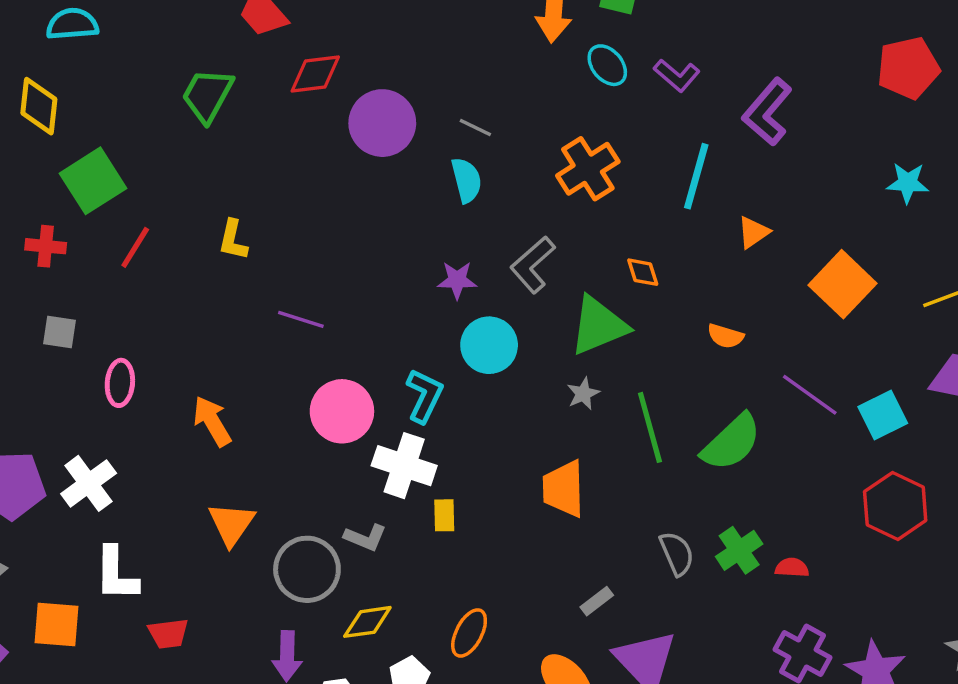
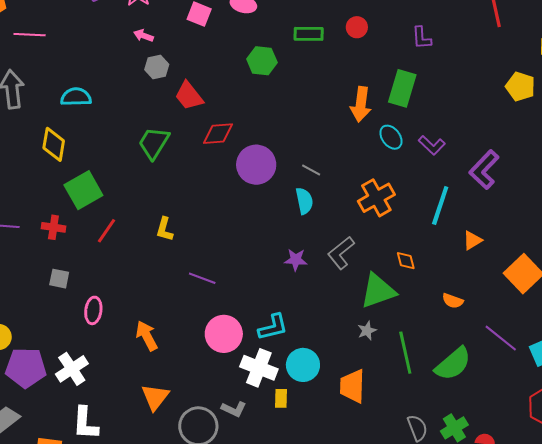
cyan circle: (489, 345) -> (303, 365), moved
cyan L-shape: (424, 396) -> (273, 327), turned 48

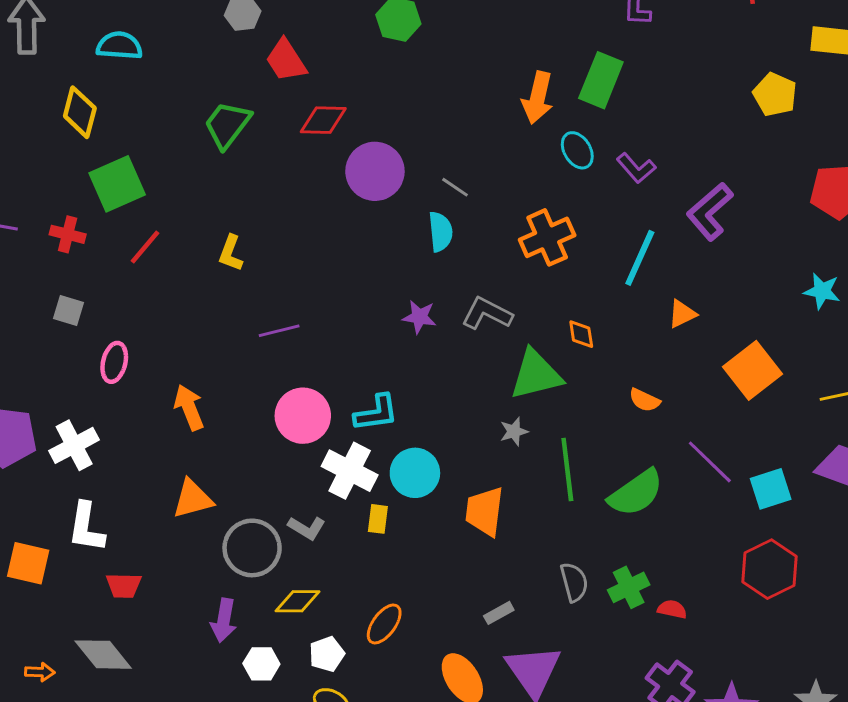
gray L-shape: (341, 253) -> (487, 313), turned 60
purple line: (202, 278) -> (279, 331), turned -40
orange triangle: (155, 397) -> (193, 499), turned 32

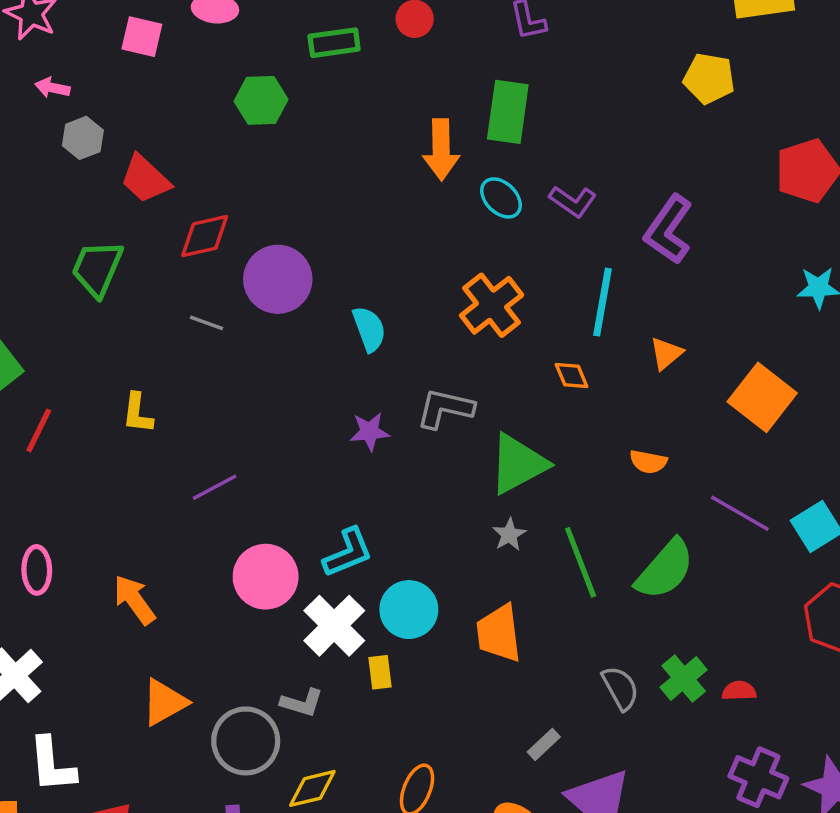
gray line: (455, 187) -> (207, 323), moved
orange diamond: (581, 334) -> (572, 376), moved
white cross: (350, 471) -> (334, 626), turned 32

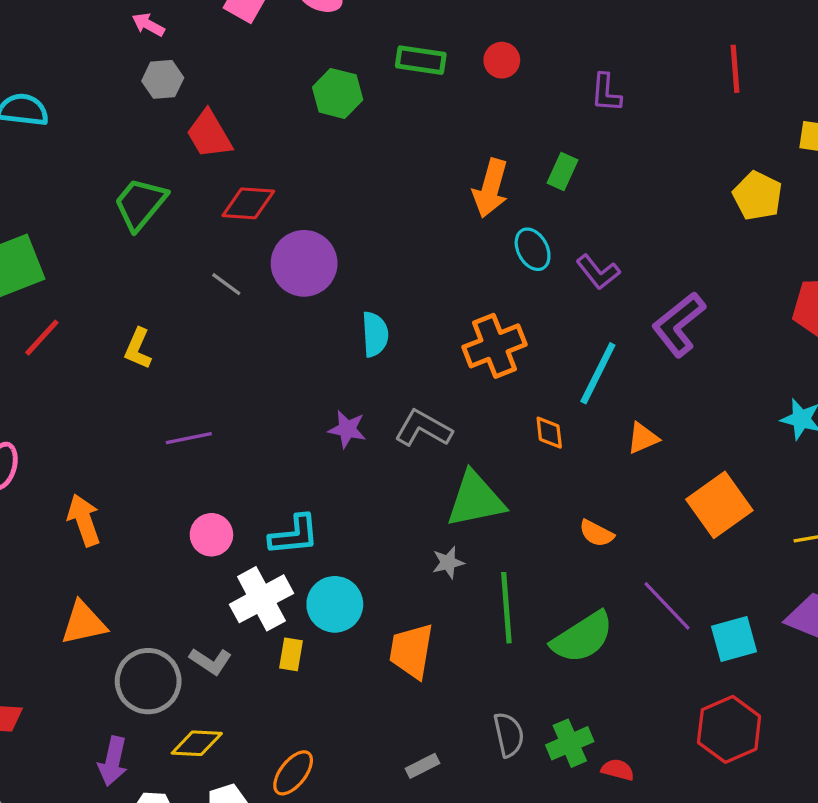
green rectangle: (508, 112) -> (562, 172), size x0.6
pink circle: (266, 577) -> (211, 535), size x0.7

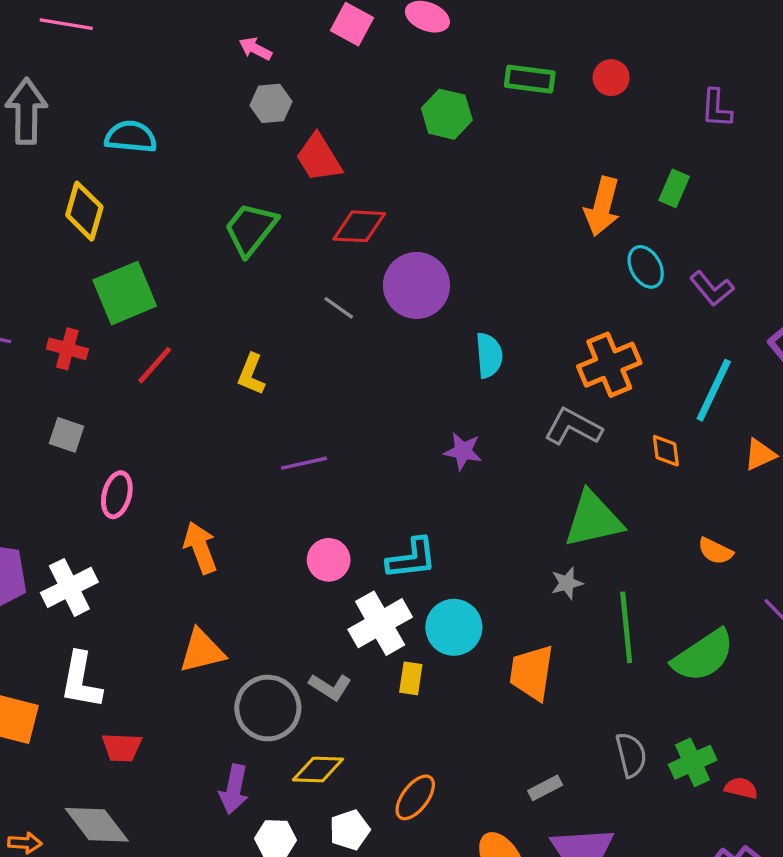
gray L-shape: (423, 428) -> (573, 427), moved

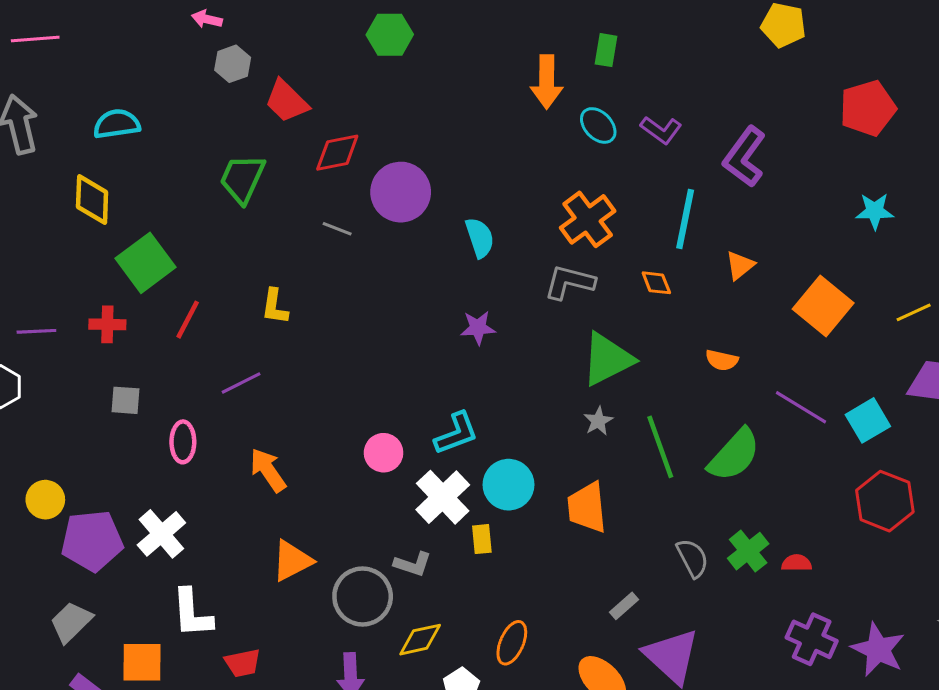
purple line: (304, 463) -> (241, 383), moved

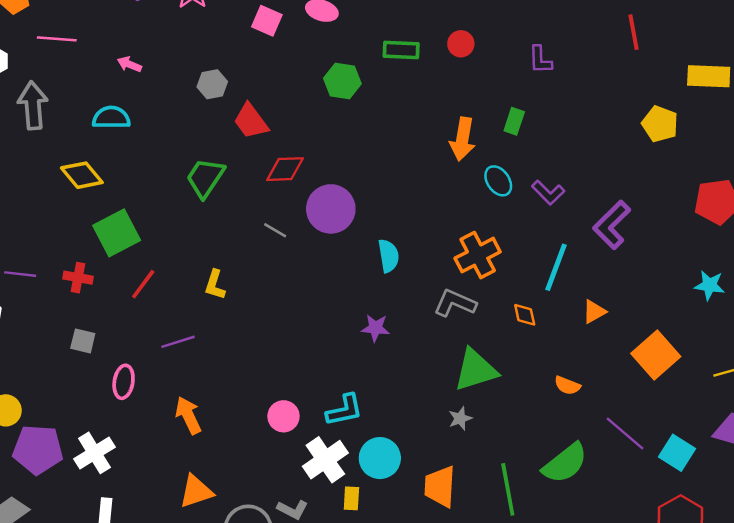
pink arrow: (207, 19) -> (129, 64), moved
yellow diamond: (92, 199) -> (82, 175), turned -51
cyan square: (868, 420) -> (677, 453), turned -36
green line: (660, 447) -> (508, 489), moved

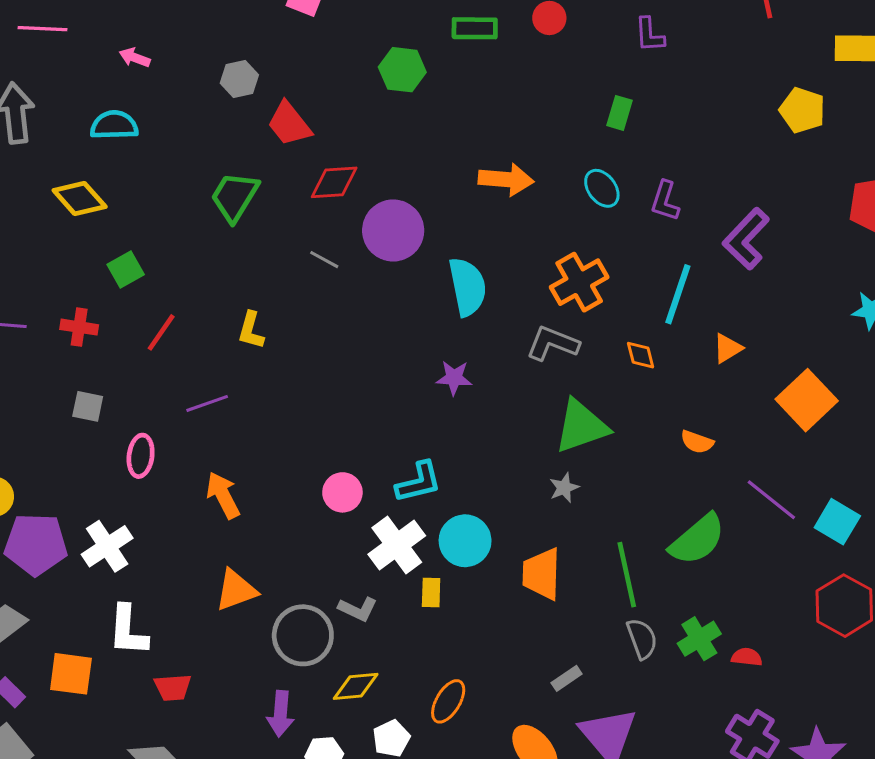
orange arrow: (462, 139) -> (506, 179), moved, turned -93
purple L-shape: (548, 193) -> (665, 201), turned 64
green square: (117, 233) -> (126, 269), size x0.6
cyan semicircle: (389, 256) -> (467, 287), size x1.4

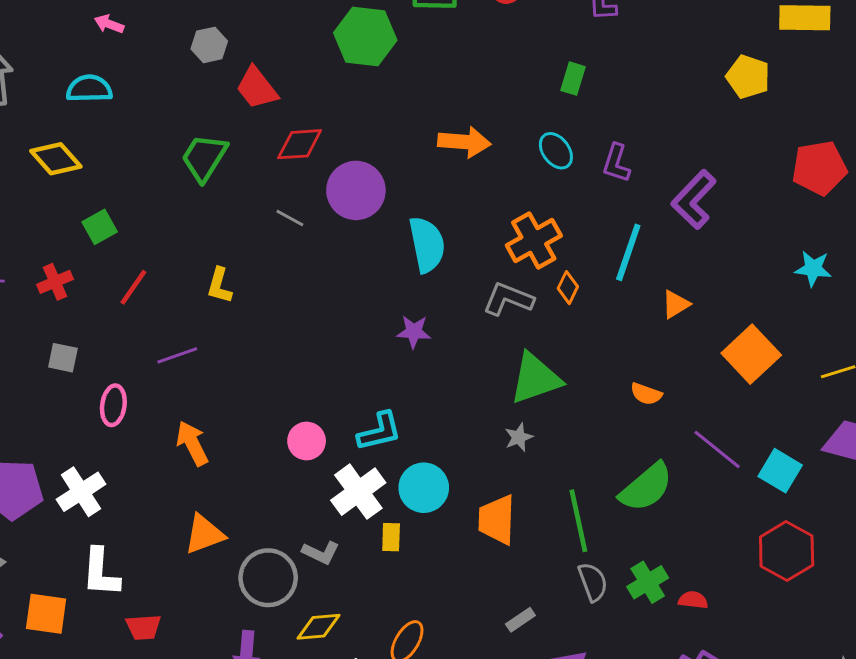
green hexagon: (402, 70) -> (365, 36), size x1.4
red cross: (79, 327) -> (55, 282), turned -32
orange diamond: (641, 355) -> (568, 288), moved, turned 40

